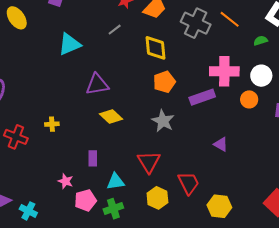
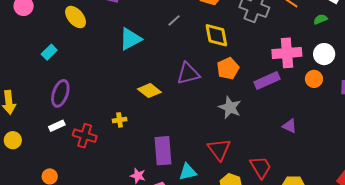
purple triangle: (97, 84) -> (188, 74), moved
yellow diamond: (111, 117) -> (149, 91), moved
purple rectangle: (93, 158) -> (163, 151), size x1.8

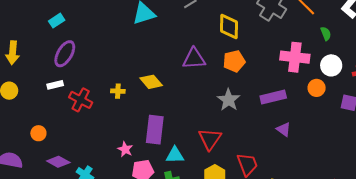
green semicircle: (320, 19) -> (326, 34), moved, turned 80
cyan rectangle: (49, 52) -> (57, 21), moved
purple rectangle: (267, 81) -> (273, 97), moved
yellow diamond: (149, 91) -> (151, 82), moved

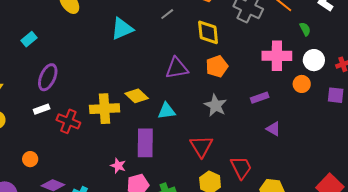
cyan rectangle: (57, 21) -> (29, 39), moved
yellow cross: (118, 91) -> (105, 109), size x2.0
purple rectangle: (273, 97) -> (260, 98), size x0.7
cyan triangle: (175, 155) -> (167, 111), moved

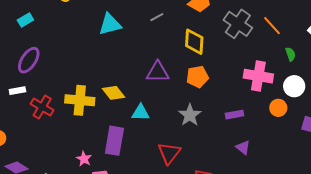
cyan rectangle: (29, 39) -> (25, 20), moved

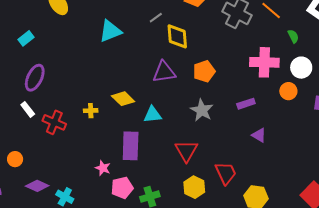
yellow diamond: (194, 42) -> (177, 36), moved
white rectangle: (17, 91) -> (28, 109), turned 70
yellow cross: (80, 100) -> (91, 111), size x0.5

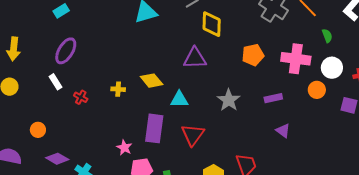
orange pentagon: (204, 71) -> (253, 55), moved
red cross: (54, 122) -> (81, 97), size x0.6
red triangle: (186, 151) -> (193, 135), moved

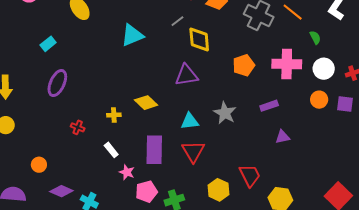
white rectangle: (56, 82) -> (111, 150), moved
orange circle: (317, 90) -> (319, 100), moved
cyan triangle: (179, 99) -> (190, 121), moved
purple triangle: (283, 131) -> (282, 137), turned -42

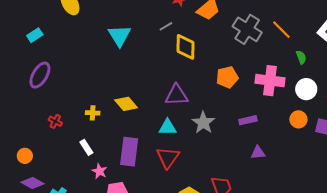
cyan triangle: (132, 35) -> (119, 36), turned -45
purple triangle: (187, 75) -> (176, 95), moved
orange circle: (39, 165) -> (25, 156), moved

